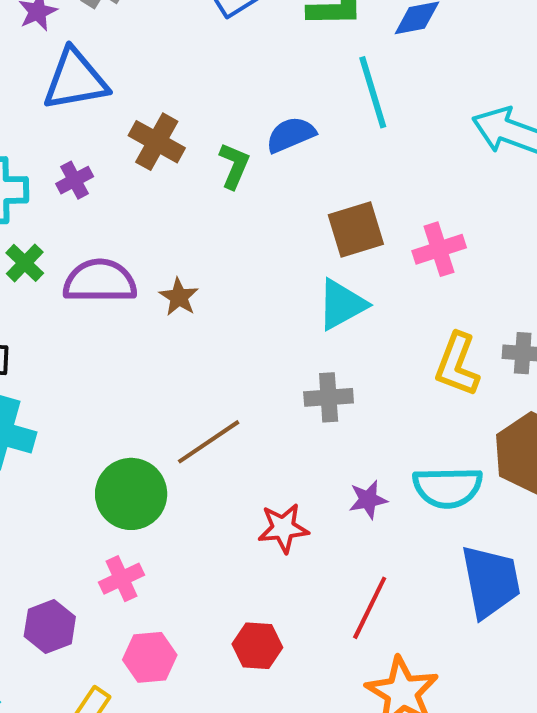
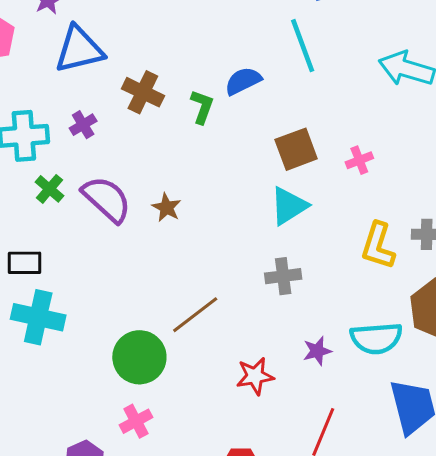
pink cross: (439, 249) -> (359, 160), size x0.7
purple semicircle: (100, 281) -> (107, 199), turned 46

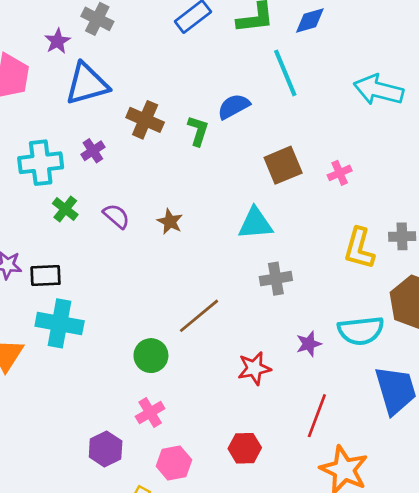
purple semicircle: (107, 199) -> (116, 216), size x0.6
cyan triangle: (289, 206) -> (255, 223), moved, turned 30
green circle: (139, 357) -> (151, 356), size x0.7

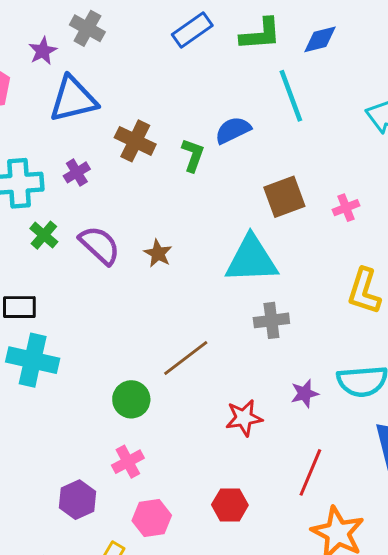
purple semicircle: (116, 216) -> (100, 245), size x1.4
cyan triangle: (255, 223) -> (251, 259), size x1.4

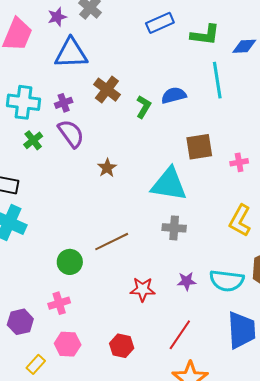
purple semicircle: (100, 245) -> (71, 134), moved

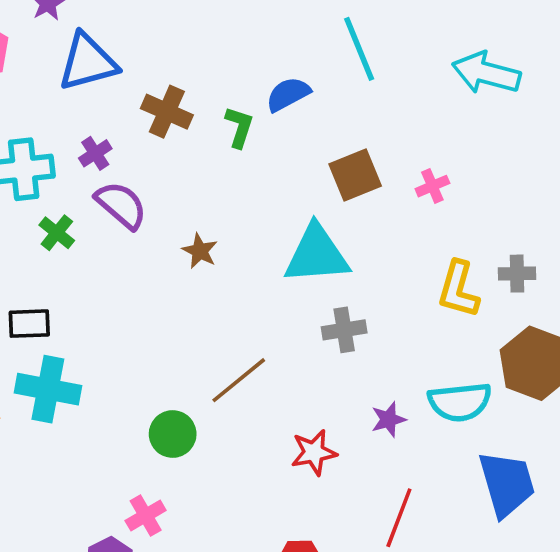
pink cross: (59, 303) -> (146, 515), moved

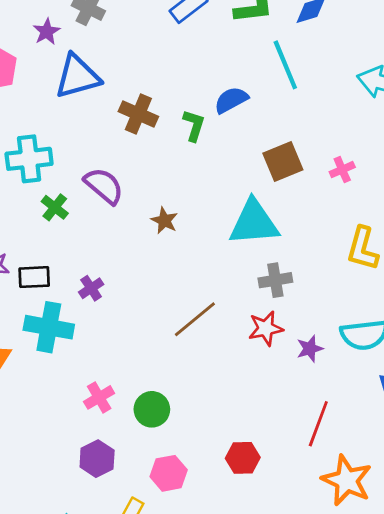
purple cross: (95, 153) -> (91, 288), moved
green circle: (173, 434) -> (152, 409), moved
red star: (314, 452) -> (266, 328), moved
pink cross: (146, 515) -> (99, 397), moved

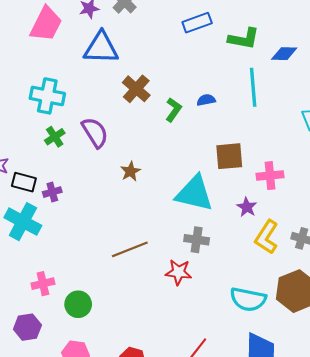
blue semicircle: (231, 100) -> (206, 100), size x0.7
pink cross: (342, 170) -> (270, 176), size x1.4
purple cross: (91, 288) -> (52, 192), moved
purple star: (310, 349) -> (247, 207), moved, turned 30

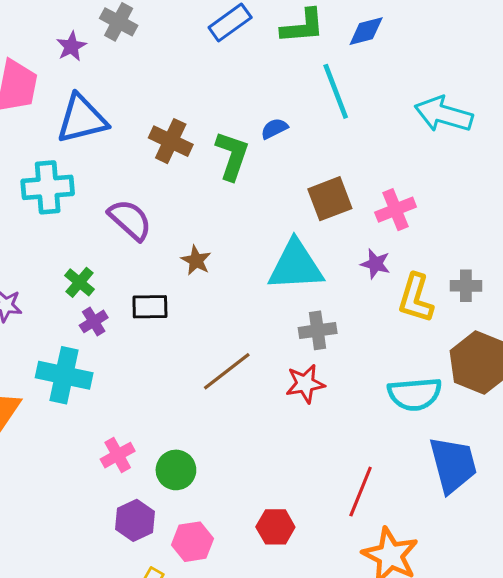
blue triangle: (101, 48) -> (82, 119), moved
green L-shape: (174, 110) -> (232, 156), size x1.4
green cross: (55, 137) -> (80, 282), moved
black rectangle: (24, 182) -> (150, 307), moved
purple hexagon: (27, 327) -> (135, 520), moved

